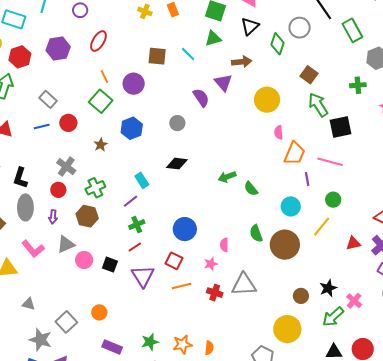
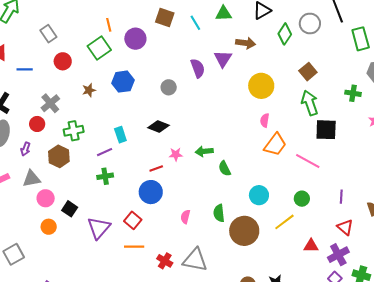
blue line: (42, 127) -> (25, 69), moved
purple line: (307, 179) -> (341, 197), moved
red line: (135, 247) -> (156, 168), moved
pink star: (211, 264) -> (176, 154), moved
orange circle: (99, 312) -> (49, 227), moved

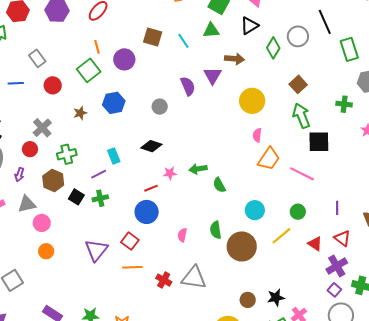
blue line: (25, 69) -> (16, 83), moved
black square: (70, 209) -> (76, 197), moved
red triangle: (311, 246) -> (315, 244), moved, turned 35

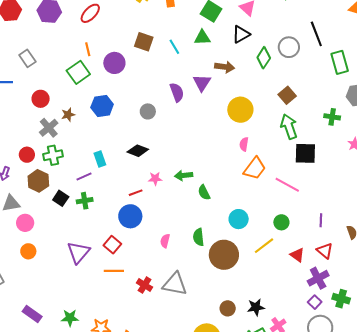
red circle: (53, 85) -> (41, 99), moved
gray cross: (42, 128) -> (49, 128), moved
red circle: (30, 149) -> (27, 155), moved

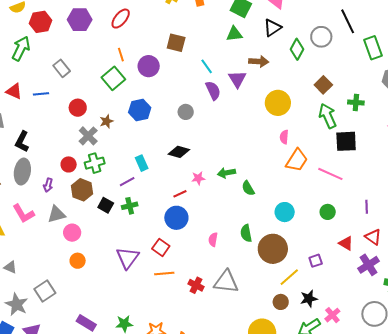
cyan line: (174, 47) -> (207, 66), moved
green cross: (332, 117) -> (356, 102), moved
yellow line: (264, 246) -> (289, 277), moved
purple square: (315, 302) -> (316, 261), moved, turned 32

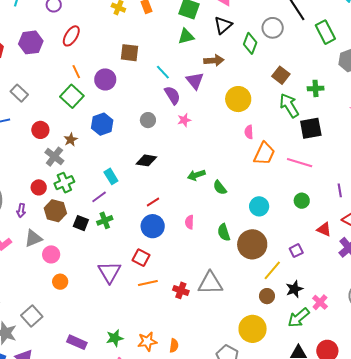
pink star: (198, 178) -> (184, 120), moved
pink semicircle: (213, 240) -> (189, 222), moved

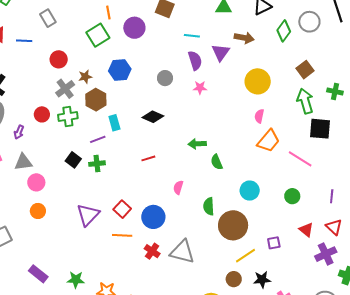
cyan line: (163, 72) -> (192, 36), turned -56
brown hexagon: (55, 211) -> (96, 100), moved
blue circle: (153, 226) -> (153, 217), moved

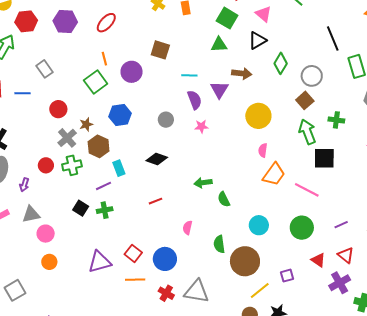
gray circle: (309, 22) -> (312, 76), moved
green circle: (292, 196) -> (302, 228), size x1.5
purple line: (332, 196) -> (341, 225), turned 64
purple triangle: (88, 215) -> (99, 262), turned 35

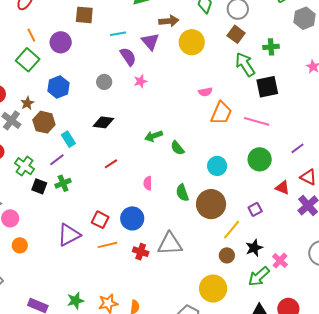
yellow circle: (258, 116) -> (192, 42), moved
pink semicircle: (263, 150) -> (205, 92), turned -96
green cross: (72, 165) -> (24, 166), moved, turned -30

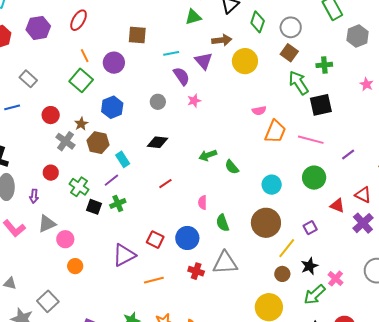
purple line: (297, 148) -> (348, 154), moved
green semicircle: (182, 193) -> (223, 223), moved
orange line: (107, 245) -> (154, 280), moved

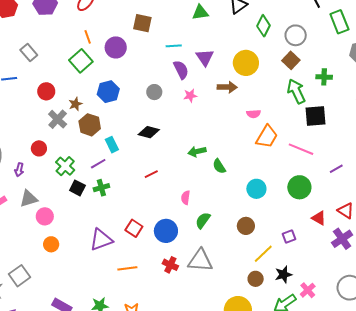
brown arrow: (222, 40) -> (227, 87), moved
green semicircle: (223, 223) -> (203, 220), turned 48
brown circle: (266, 223) -> (246, 226), size x0.6

